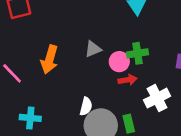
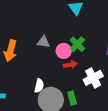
gray triangle: (93, 49) -> (43, 42), turned 32
green cross: (138, 53) -> (77, 44), turned -35

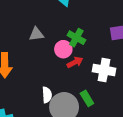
gray triangle: (43, 42) -> (36, 34), moved
white cross: (93, 78) -> (104, 70), turned -36

